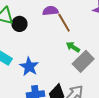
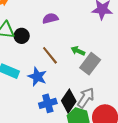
brown line: (64, 23) -> (50, 55), moved

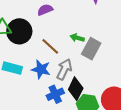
black circle: (22, 36) -> (19, 31), size x1.6
gray arrow: (86, 98) -> (64, 69), moved

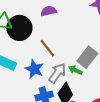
green arrow: (77, 38) -> (75, 70), moved

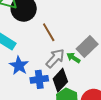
blue star: (34, 69) -> (19, 65), moved

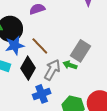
blue star: (19, 65) -> (15, 45), moved, turned -30
black diamond: (60, 80) -> (28, 68), moved

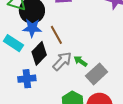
gray rectangle: (81, 51) -> (97, 74), moved
blue cross: (42, 94) -> (27, 79), moved

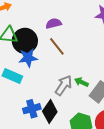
brown line: (56, 35) -> (57, 46), moved
black diamond: (39, 53) -> (50, 111), moved

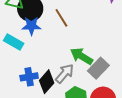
green arrow: (81, 82) -> (82, 56), size x1.6
gray arrow: (63, 85) -> (65, 74), moved

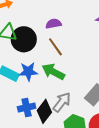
blue star: (31, 26) -> (28, 72), moved
green arrow: (82, 56) -> (53, 72), moved

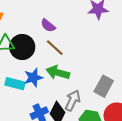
purple semicircle: (54, 24) -> (48, 25), turned -119

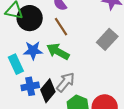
cyan rectangle: (15, 84) -> (16, 64), moved, turned 36
gray rectangle: (104, 86) -> (107, 39), moved

